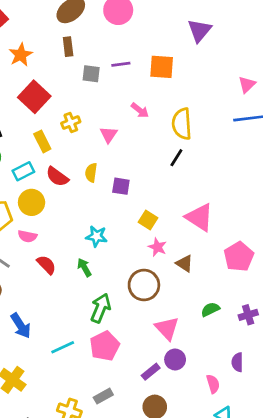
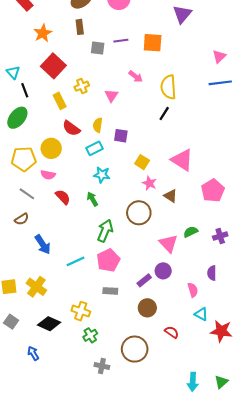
cyan rectangle: (23, 171) -> (94, 148), moved
pink triangle: (167, 328) -> (168, 243), moved
gray rectangle: (103, 396) -> (110, 291), moved, turned 32

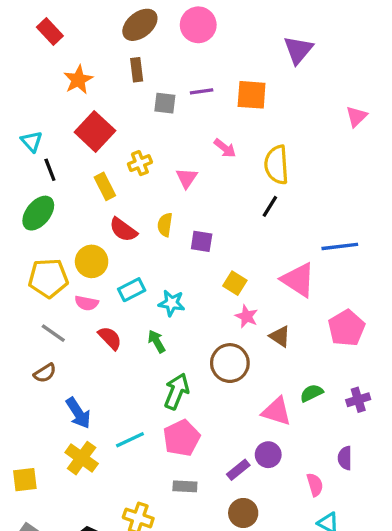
blue line: (220, 83) -> (340, 246), moved
cyan rectangle: (94, 148) -> (132, 290), moved
pink triangle: (168, 243) -> (277, 411), turned -30
yellow cross: (36, 287) -> (82, 458), moved

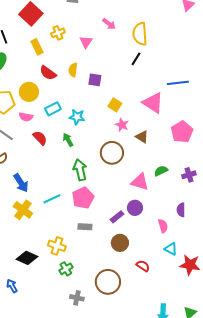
green arrow: (177, 391) -> (80, 170), turned -35

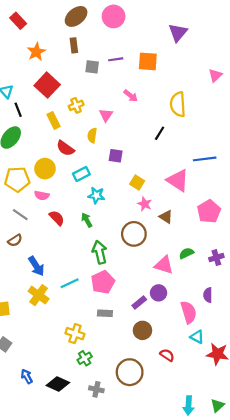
yellow semicircle: (140, 34) -> (178, 104), moved
yellow semicircle: (73, 70) -> (92, 135), moved
cyan rectangle: (53, 109) -> (81, 174), moved
pink semicircle: (163, 226) -> (189, 312), size x1.5
black diamond: (27, 258) -> (58, 384), moved

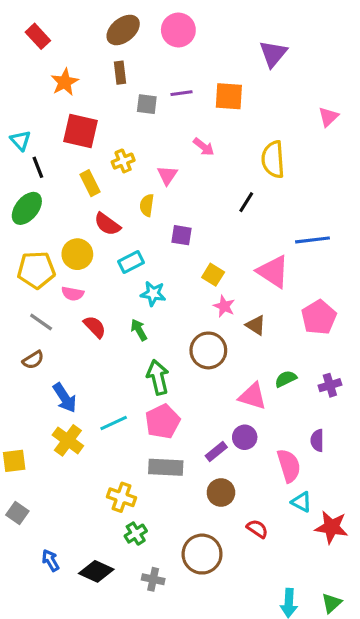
red square: (47, 85) -> (80, 131), turned -30
gray rectangle: (105, 313) -> (166, 467), size x1.5

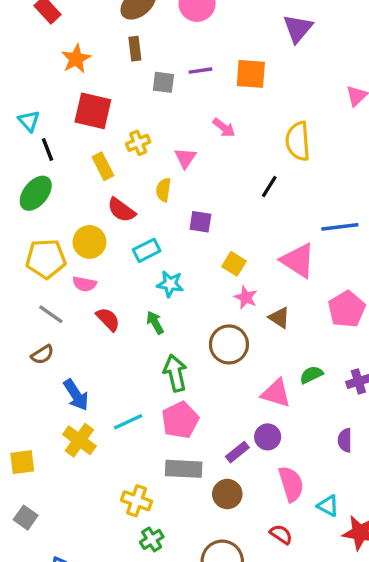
pink semicircle: (289, 466) -> (291, 484), moved
brown circle: (221, 492) -> (227, 494), moved

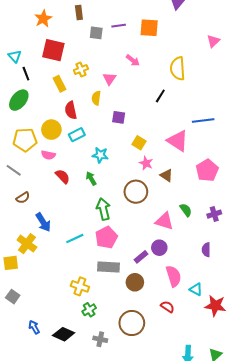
red semicircle: (121, 210) -> (71, 110), turned 42
cyan rectangle: (147, 250) -> (77, 135), moved
gray line: (51, 314) -> (14, 170), moved
green semicircle: (311, 375) -> (186, 210), turned 80
yellow cross: (79, 440) -> (27, 244), moved

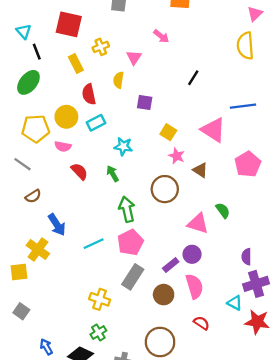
yellow semicircle: (178, 68) -> (245, 46), moved
purple cross: (214, 214) -> (256, 284), moved, size x1.5
gray rectangle: (108, 267) -> (133, 277), turned -60
pink semicircle: (174, 276) -> (194, 286), moved
green cross: (89, 310) -> (98, 333), moved

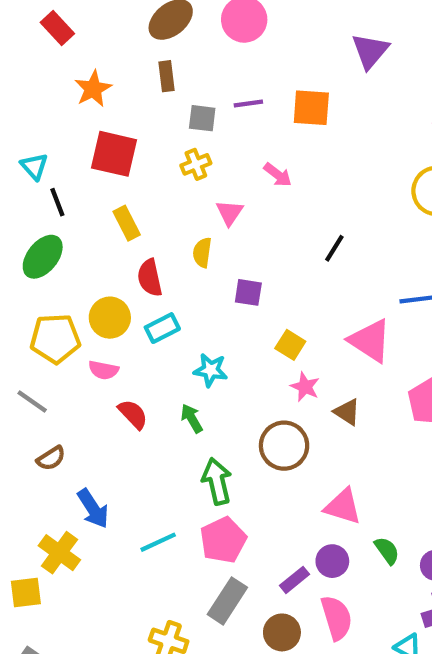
yellow cross: (101, 47) -> (196, 164), moved
green semicircle: (223, 210) -> (387, 551), moved

